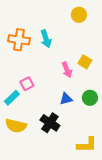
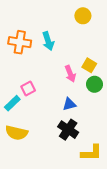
green circle: (90, 98) -> (94, 84), moved
black cross: (50, 123) -> (68, 130), moved

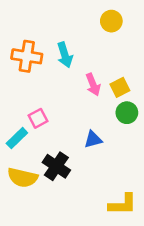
yellow square: (89, 65) -> (120, 87), turned 32
pink arrow: (70, 74) -> (93, 84), moved
black cross: (68, 130) -> (56, 166), moved

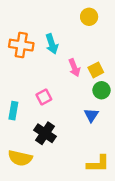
pink square: (38, 118) -> (44, 97), moved
cyan rectangle: (17, 138) -> (13, 111), turned -36
blue triangle: (93, 139) -> (91, 115), moved, turned -42
yellow semicircle: (23, 178) -> (20, 158), moved

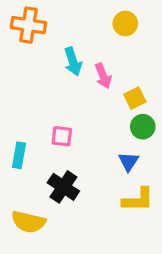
orange cross: (21, 45) -> (29, 25), moved
pink arrow: (74, 68) -> (103, 76), moved
pink square: (44, 97) -> (62, 136), turned 35
yellow L-shape: (98, 164) -> (138, 200), moved

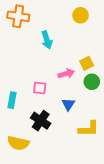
pink arrow: (103, 76) -> (66, 74), moved, turned -84
blue triangle: (128, 162) -> (68, 104), moved

